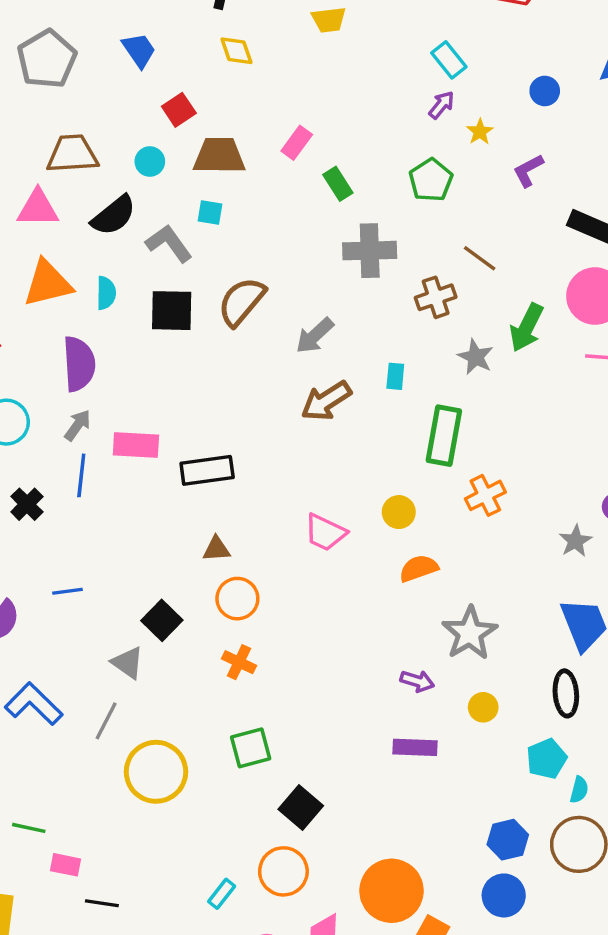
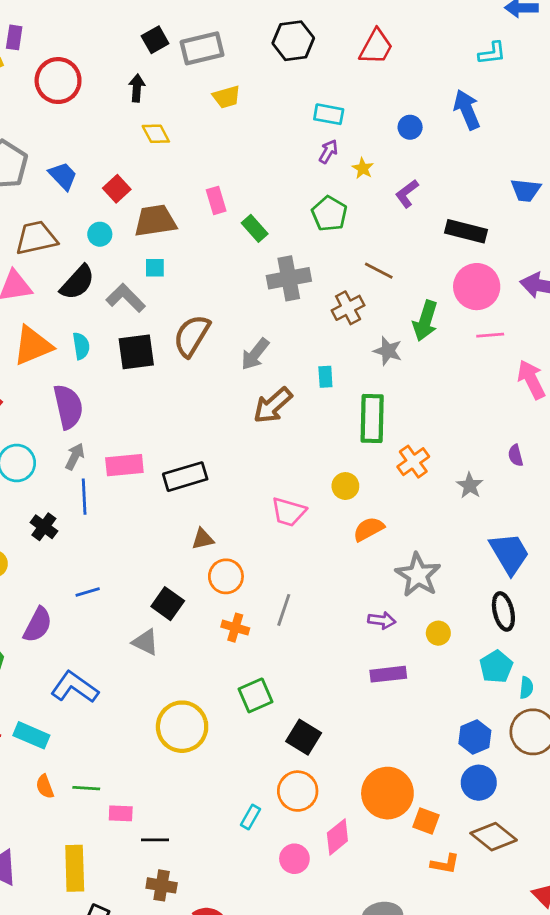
blue trapezoid: (139, 50) -> (63, 176), moved
cyan rectangle: (449, 60) -> (329, 114), turned -32
pink rectangle: (297, 143) -> (216, 200), turned -44
gray star: (575, 541) -> (470, 485), moved
gray line: (106, 721) -> (284, 610), moved

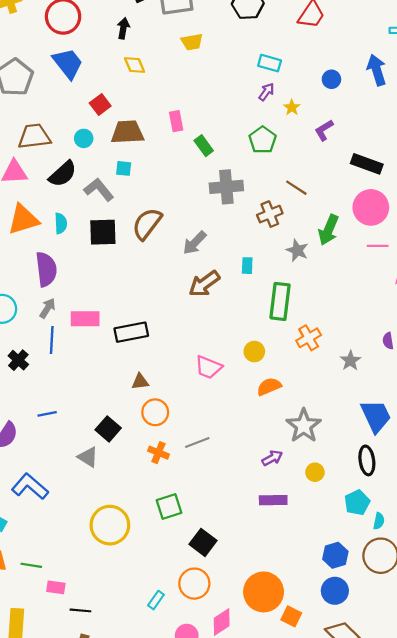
blue trapezoid: (63, 176) -> (68, 63), moved, size x1.4
gray line: (284, 610) -> (197, 443), turned 45
purple arrow: (382, 620) -> (272, 458), turned -42

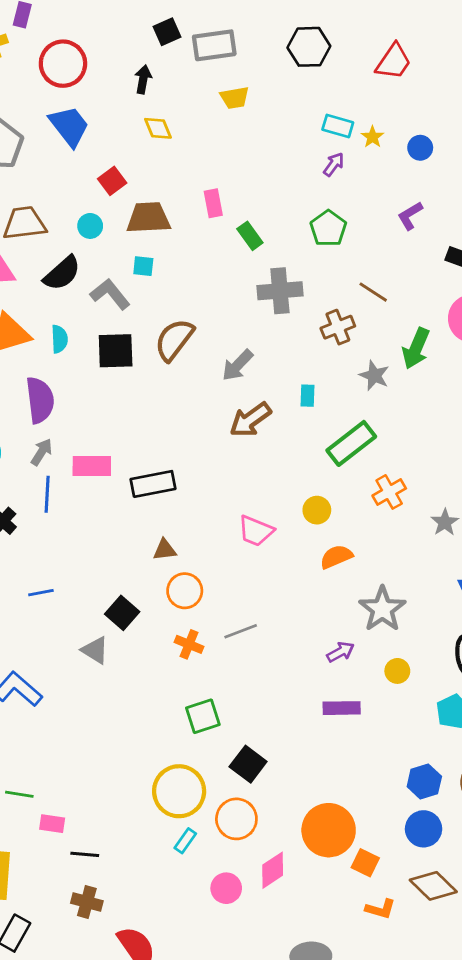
yellow star: (292, 107) -> (373, 137), moved
green rectangle: (280, 301) -> (351, 443), turned 45
yellow circle: (110, 525) -> (179, 791), moved

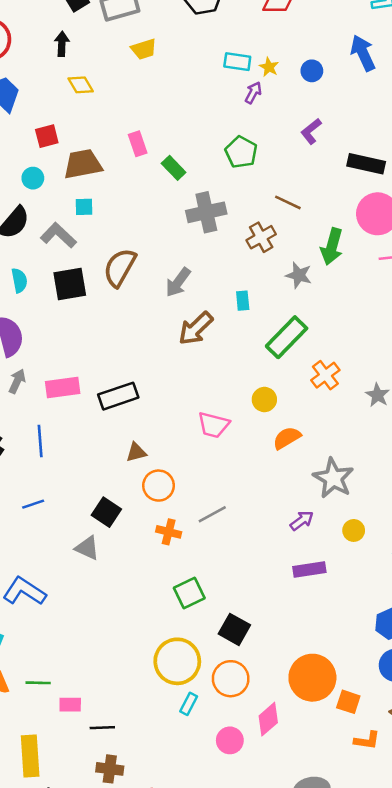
purple arrow: (334, 164) -> (253, 93), moved
red square: (112, 181) -> (47, 136), turned 30
blue line: (47, 494) -> (40, 441), moved

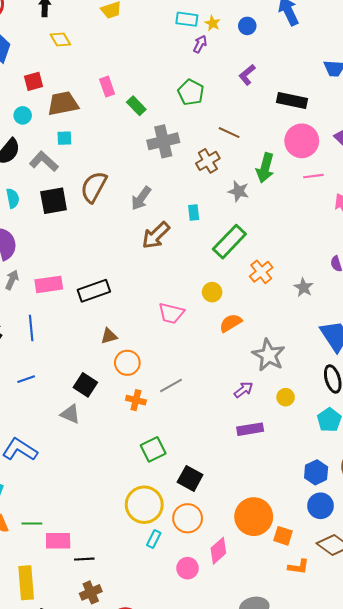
pink rectangle: (70, 705) -> (58, 541), size x1.4
brown cross: (110, 769) -> (91, 592), turned -30

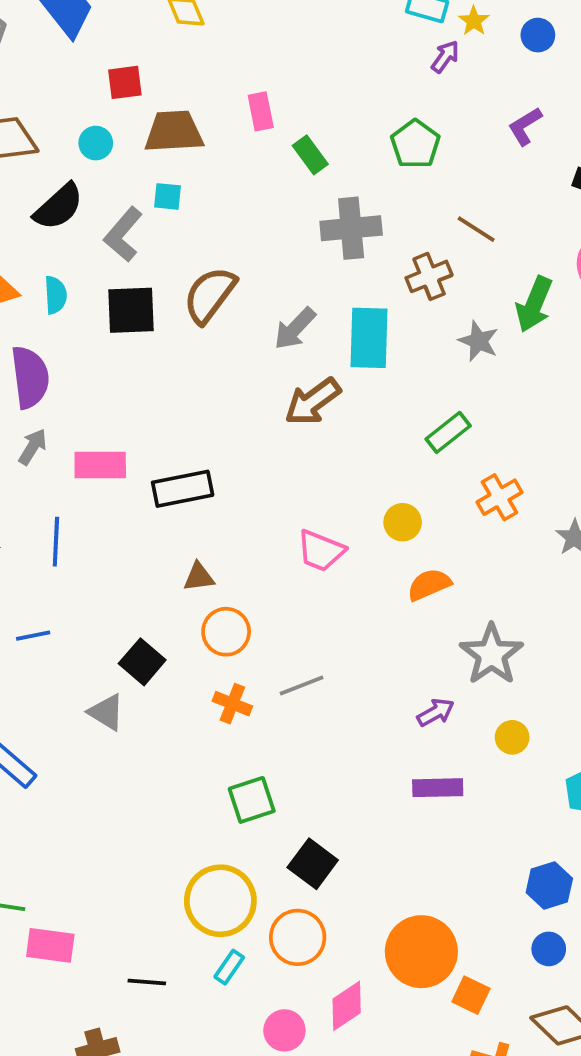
gray L-shape: (44, 161) -> (123, 234), turned -100
cyan rectangle: (194, 212) -> (369, 338), moved, size x2.0
green rectangle: (229, 242) -> (448, 432), size x0.7
blue circle: (320, 506) -> (549, 949), size x0.7
black line: (84, 559) -> (147, 982), moved

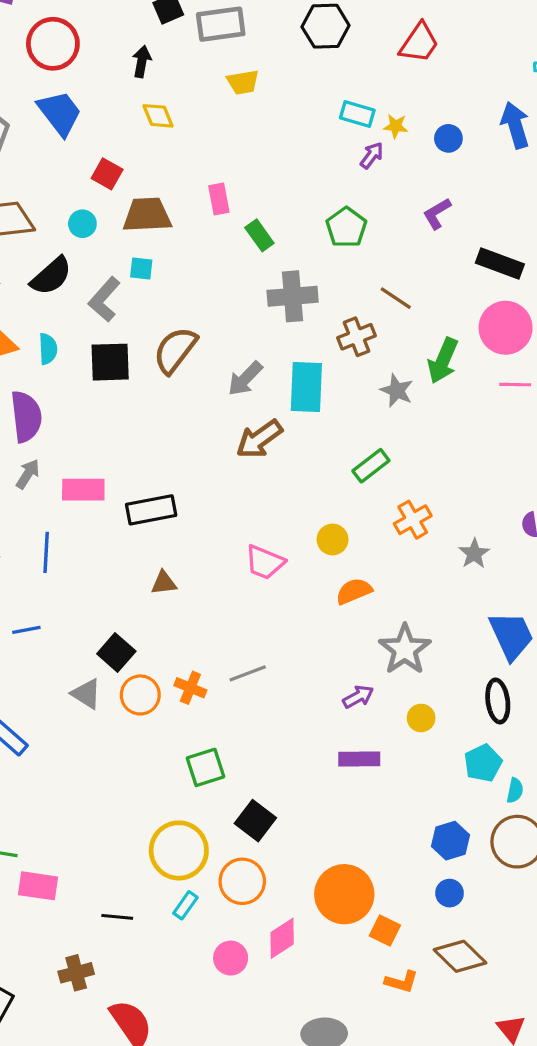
yellow star: (474, 21) -> (396, 126), turned -30
red square: (125, 82) -> (107, 174), turned 36
orange circle: (226, 632) -> (140, 695), moved

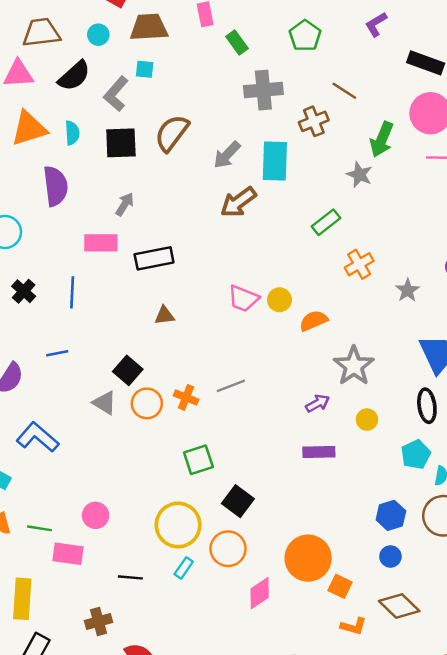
gray star: (397, 391) -> (359, 175), moved
gray arrow: (28, 474) -> (125, 204), moved
yellow circle: (333, 539) -> (279, 300), moved
pink circle: (231, 958) -> (96, 515), moved

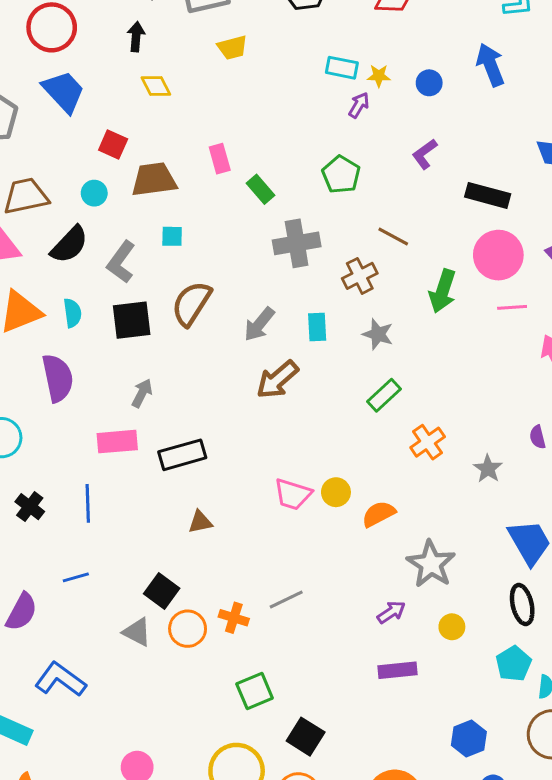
cyan square: (145, 69) -> (172, 236), moved
cyan rectangle: (275, 161) -> (317, 327), size x0.6
gray star: (359, 175) -> (378, 334), moved
blue hexagon: (391, 515) -> (469, 739), moved

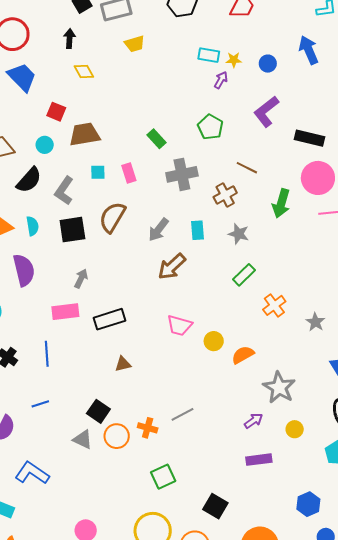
purple L-shape: (425, 154) -> (266, 112), size x1.5
pink rectangle: (220, 159) -> (129, 173), moved
pink trapezoid: (293, 494) -> (180, 325), moved
black square: (306, 737) -> (215, 506), moved

